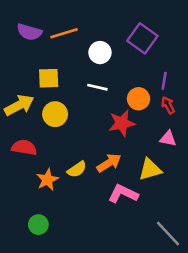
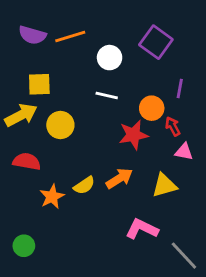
yellow square: (49, 78) -> (39, 84), moved
red arrow: (168, 105) -> (173, 126), moved
pink L-shape: (123, 194) -> (142, 229), moved
green circle: (38, 225) -> (24, 246), moved

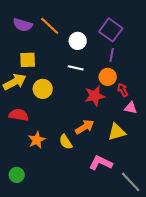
orange line: (70, 37) -> (50, 26), turned 60
purple line: (180, 88) -> (112, 55), moved
yellow semicircle: (84, 185) -> (66, 142), moved, turned 91

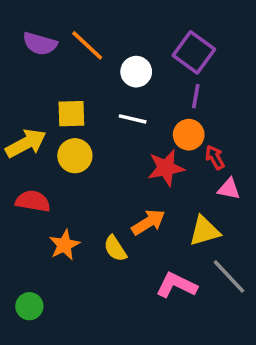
yellow square: (28, 60) -> (71, 114), moved
gray line: (131, 182) -> (229, 276), moved

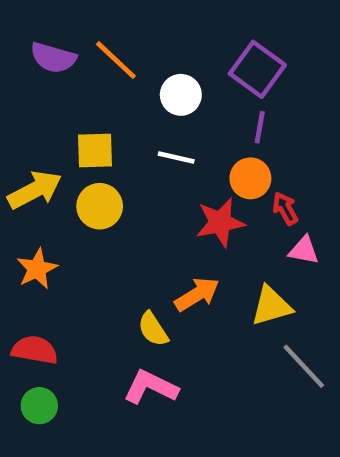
red semicircle: (33, 201) -> (35, 350), moved
orange star: (64, 245) -> (37, 269), moved
pink L-shape: (176, 285) -> (151, 387), moved

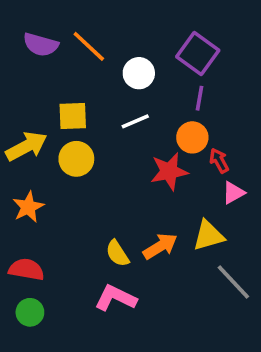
white line: (176, 157) -> (135, 121), turned -36
pink triangle: (304, 250) -> (233, 193), turned -40
orange arrow: (197, 294) -> (160, 246), moved

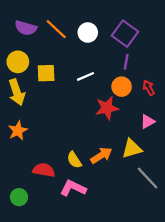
white circle: (139, 73) -> (88, 33), moved
yellow arrow: (26, 146) -> (17, 92), turned 100
yellow circle: (76, 159) -> (18, 62), moved
red arrow: (219, 161) -> (149, 88), moved
red semicircle: (26, 269) -> (44, 170), moved

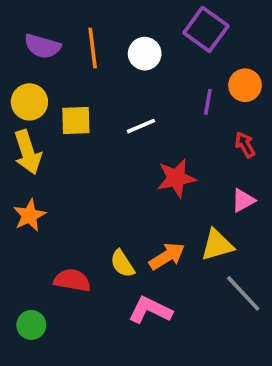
orange line: (56, 29) -> (93, 48), turned 40
purple square: (125, 34) -> (206, 29), moved
orange circle: (122, 87) -> (245, 85), moved
pink L-shape: (73, 188) -> (150, 310), moved

